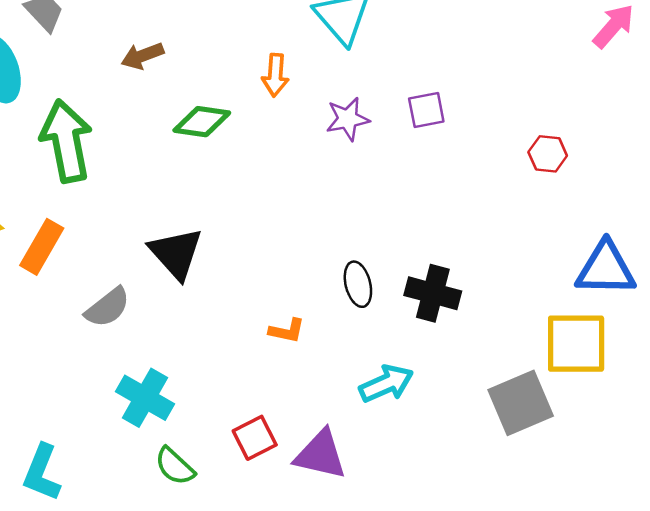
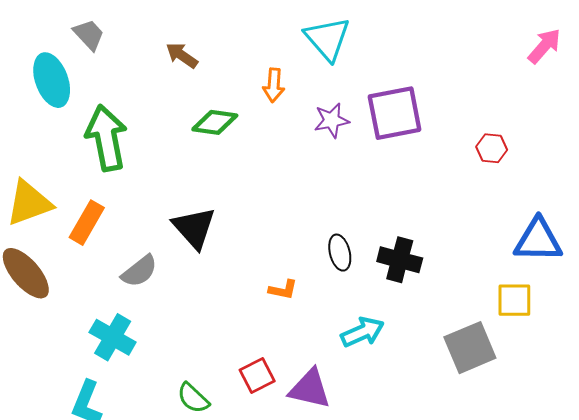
brown arrow: (142, 56) -> (182, 55), moved, turned 56
purple square: (426, 110) -> (395, 113), size x1.8
yellow square: (576, 344) -> (514, 300), size x0.7
cyan cross: (145, 398) -> (113, 337), moved

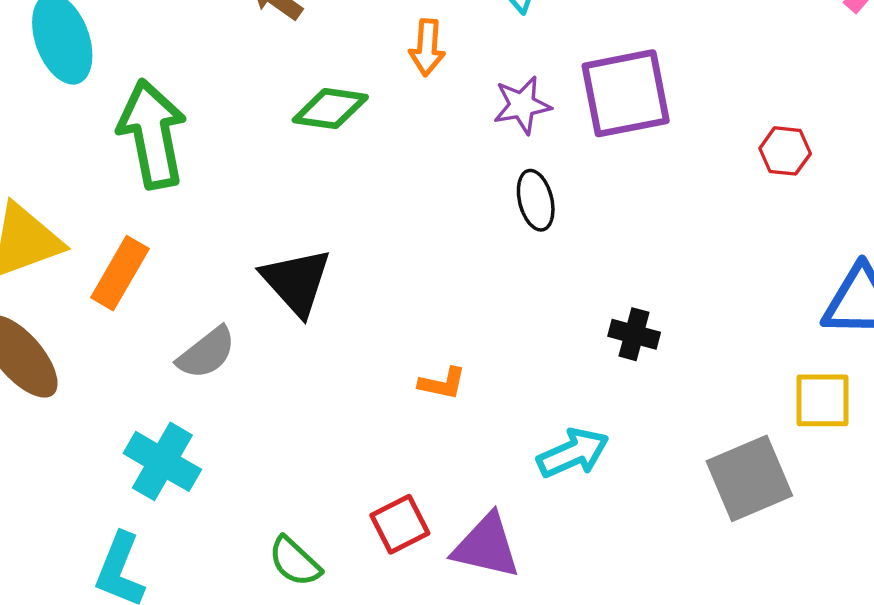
black ellipse: (340, 253) -> (536, 200), moved
black cross: (400, 260) -> (634, 334), size x0.7

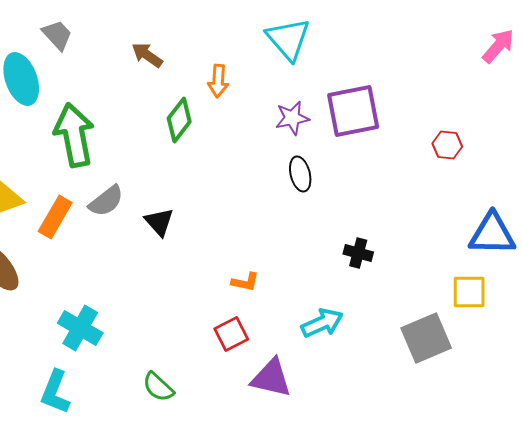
orange arrow: (427, 47) -> (218, 81), moved
green diamond: (330, 109) -> (179, 120), turned -60
black triangle: (296, 282) -> (159, 222), size x0.7
gray semicircle: (206, 353) -> (106, 201), moved
red square: (400, 524) -> (231, 334), moved

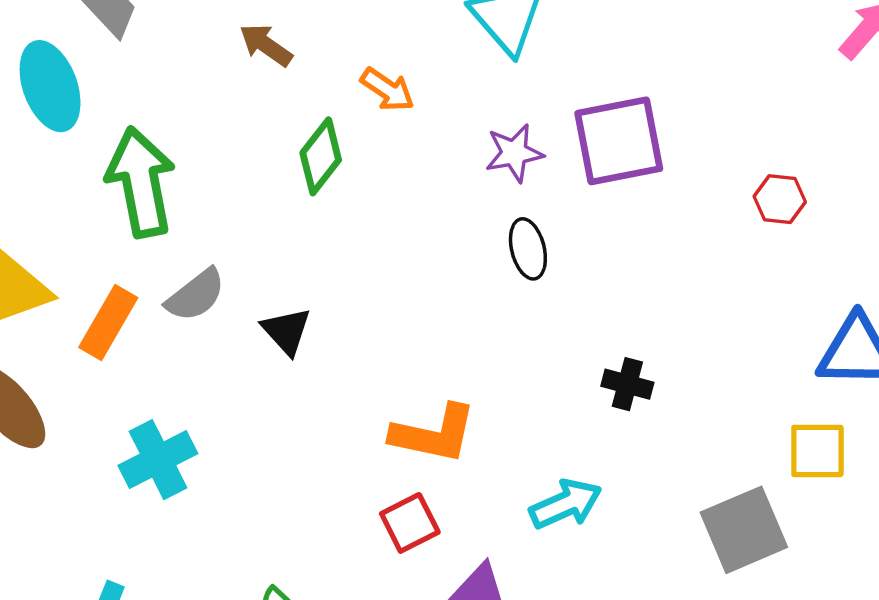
orange arrow: (218, 81) -> (387, 90), turned -60
orange L-shape: (245, 282) -> (434, 434), size x1.8
cyan cross: (80, 328) -> (158, 460), moved, turned 33

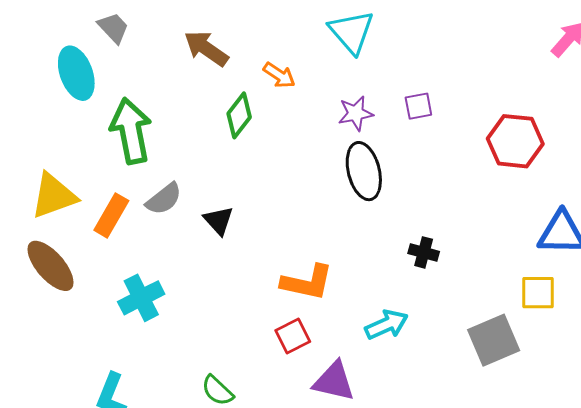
brown arrow: (266, 45) -> (206, 48), size x1.4
purple square: (619, 141) -> (418, 106), size x0.5
red hexagon: (780, 199) -> (515, 141), size x1.8
black ellipse: (528, 249) -> (364, 171), size x1.6

